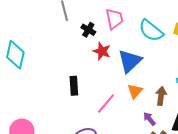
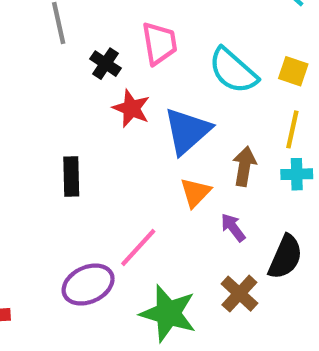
brown arrow: (161, 96) -> (244, 166), moved
pink line: (106, 104) -> (138, 247), moved
purple arrow: (149, 119) -> (233, 228), moved

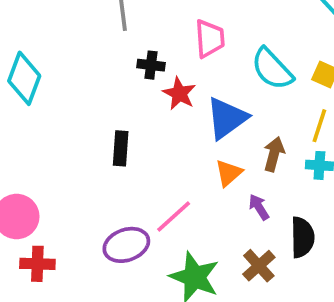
black cross: (105, 64) -> (151, 65), moved, turned -32
black semicircle: (285, 257) -> (302, 237), turned -30

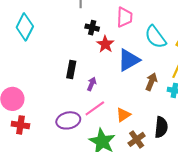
orange triangle: (229, 173) -> (123, 115), moved
purple arrow: (259, 207) -> (92, 84), moved, turned 48

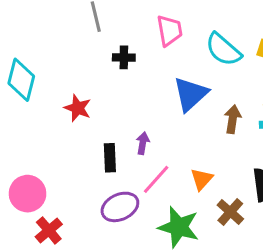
red star: (105, 44) -> (78, 108), moved
black rectangle: (71, 69) -> (110, 158), moved
red cross: (20, 125) -> (49, 230), turned -36

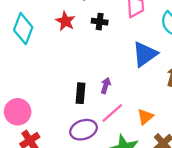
red star: (78, 108) -> (65, 21), moved

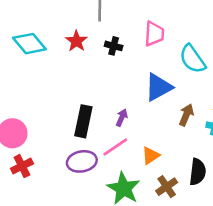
cyan diamond: (23, 29) -> (29, 44), turned -68
purple arrow: (106, 85) -> (122, 118), moved
black rectangle: (81, 93) -> (83, 121), size x1.4

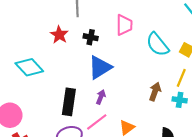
cyan diamond: (29, 44) -> (29, 67), moved
blue triangle: (158, 87) -> (100, 67), moved

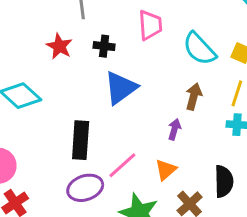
brown arrow: (155, 92) -> (194, 96), moved
purple arrow: (101, 97) -> (174, 129), moved

